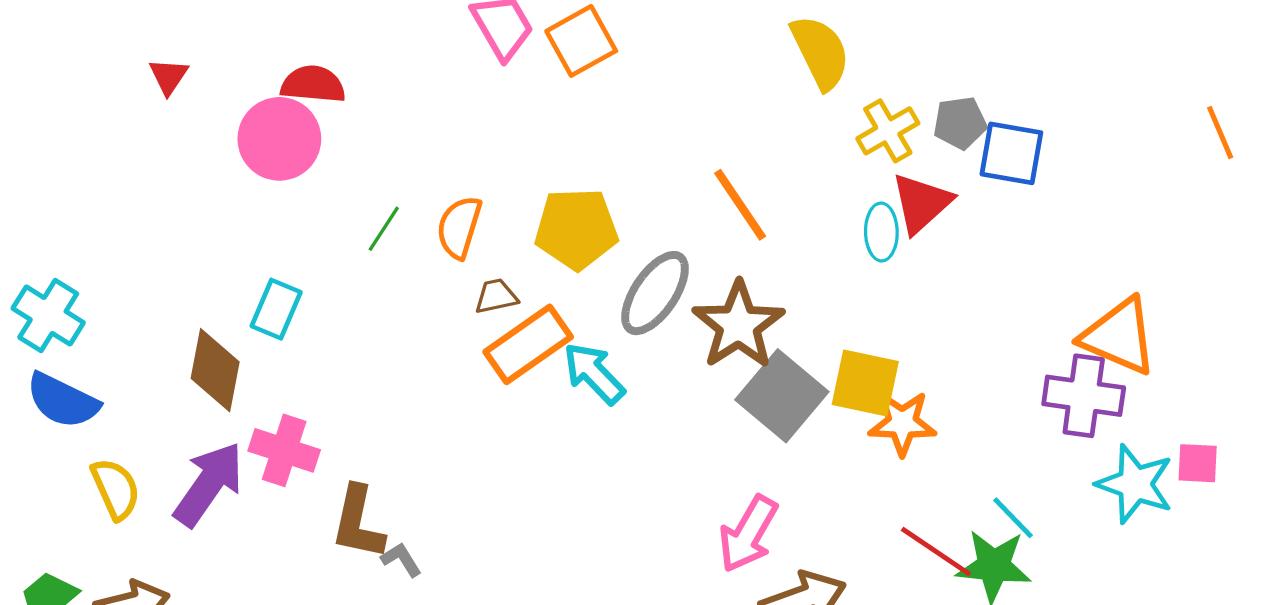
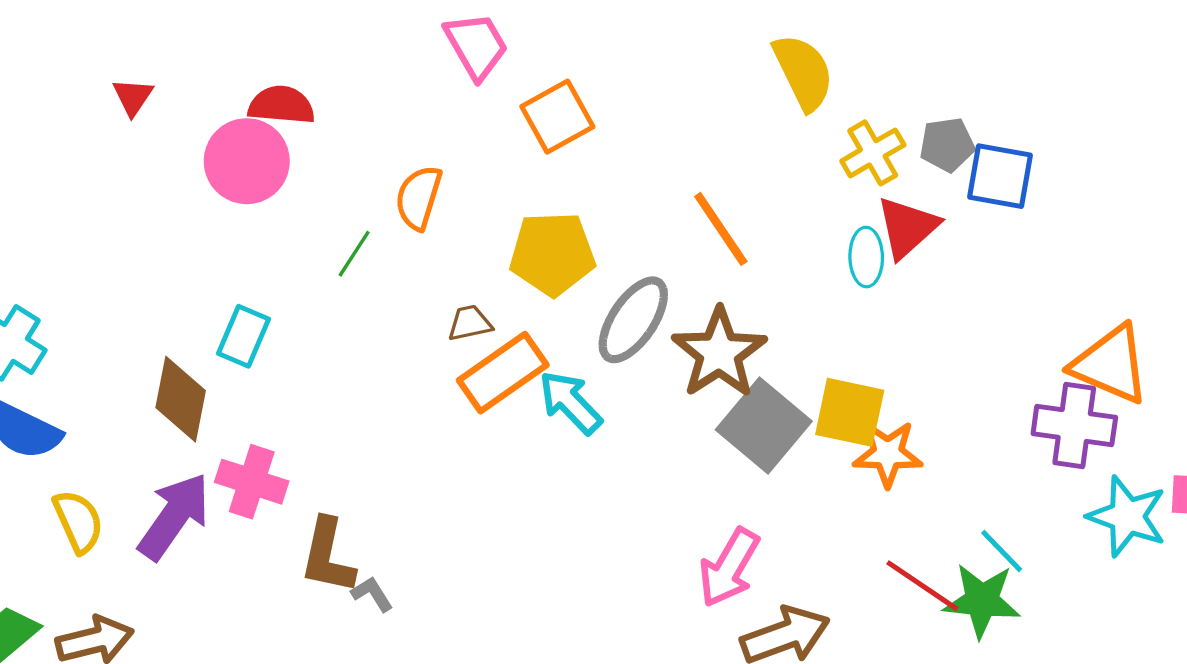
orange square: (581, 41) -> (557, 117), moved
orange semicircle: (459, 227) -> (419, 198), moved

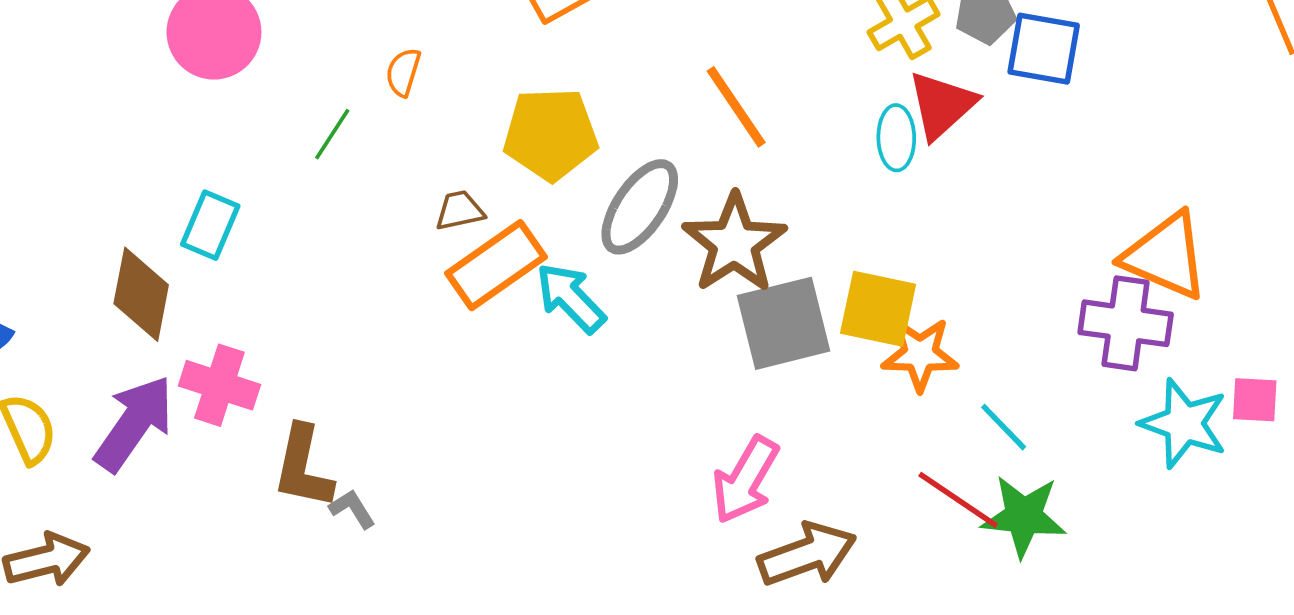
orange semicircle: (419, 198) -> (403, 72), size x0.7
gray square: (764, 426) -> (783, 323), turned 36
cyan line: (1002, 551) -> (1004, 427), moved

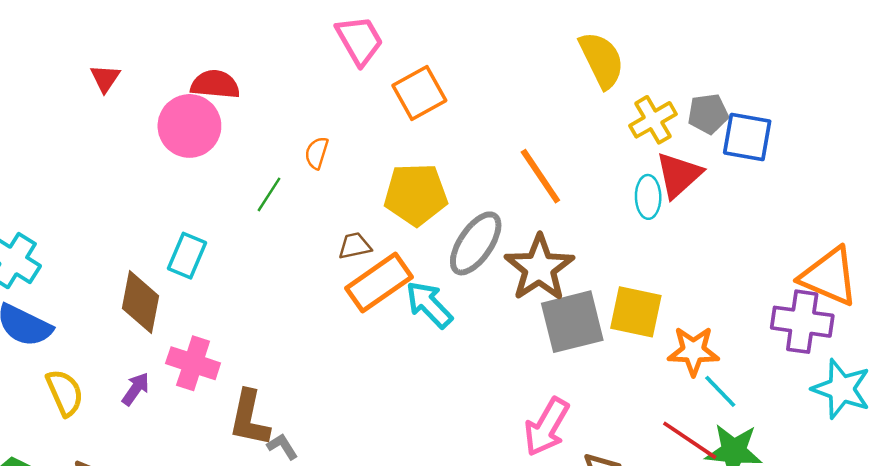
orange star: (920, 354) -> (693, 351), moved
purple arrow: (134, 423) -> (136, 389), size x0.5

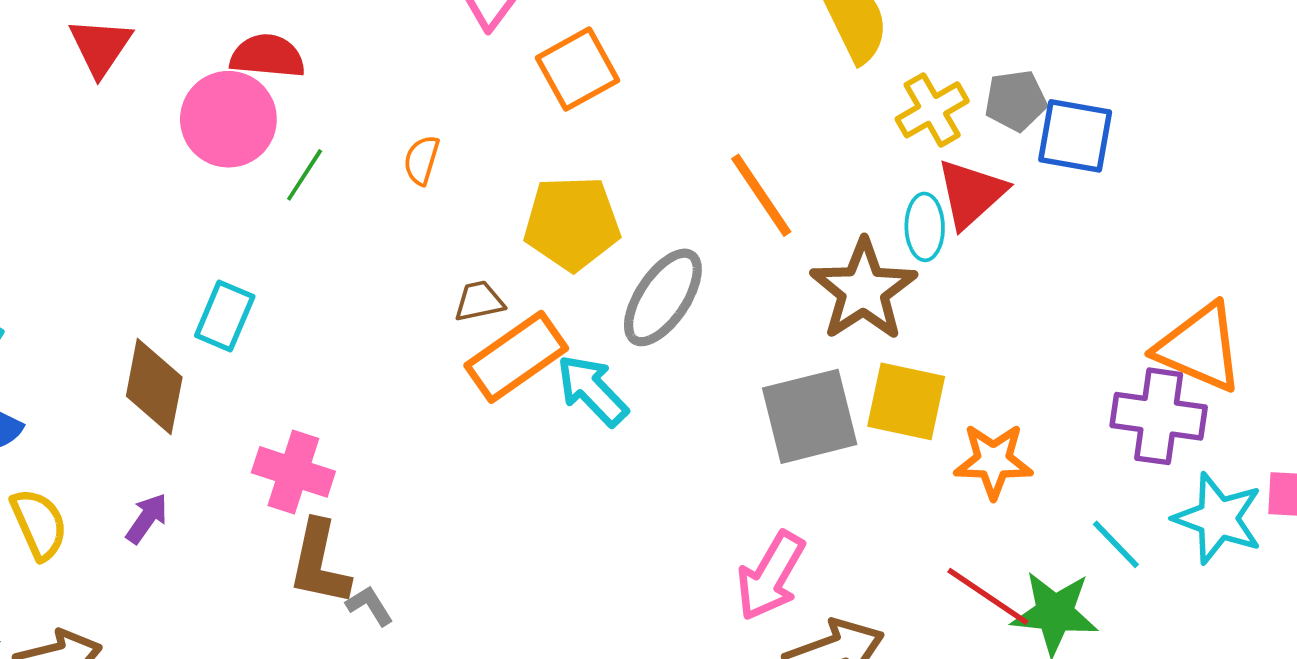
red triangle: (105, 78) -> (100, 47), size x1.4
green line: (269, 194) -> (305, 175), moved
brown star: (539, 268) -> (863, 290), moved
pink cross: (193, 363) -> (293, 472), moved
cyan line: (720, 391) -> (1116, 544), moved

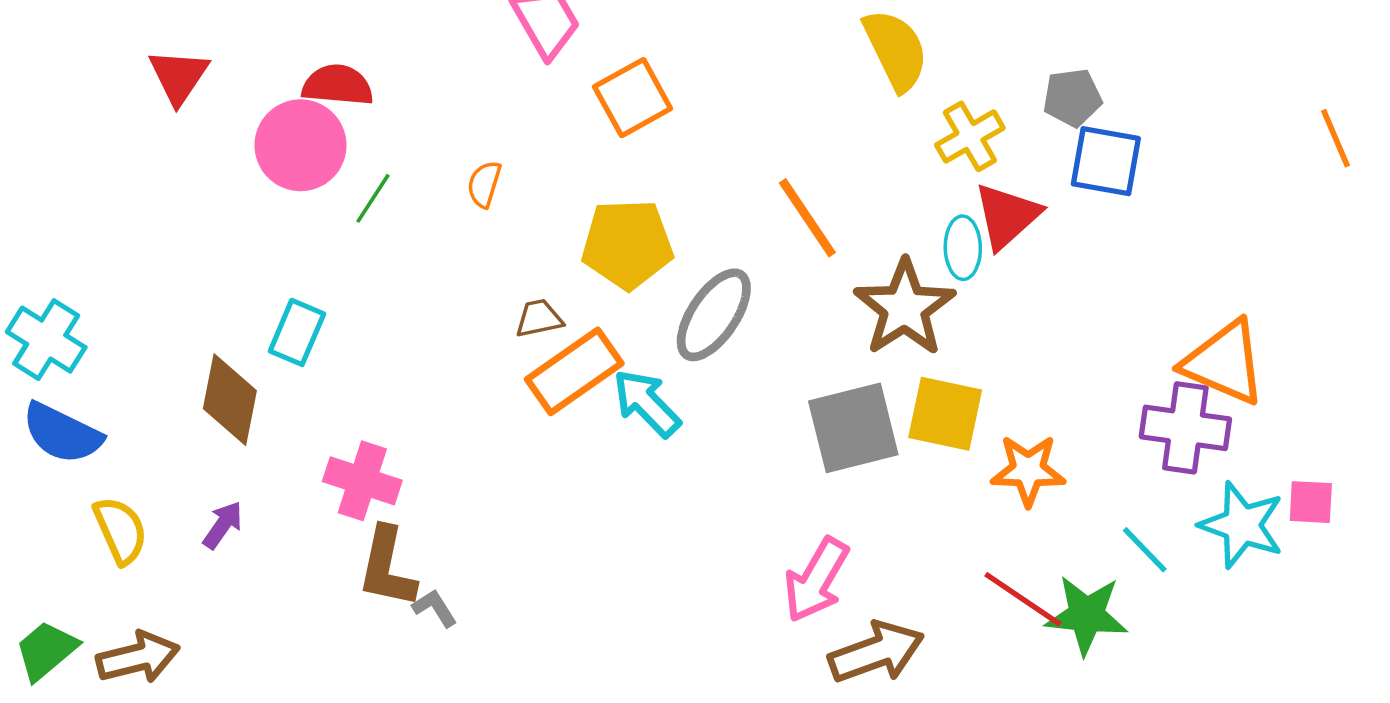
gray pentagon: (1016, 101) -> (1072, 98), moved

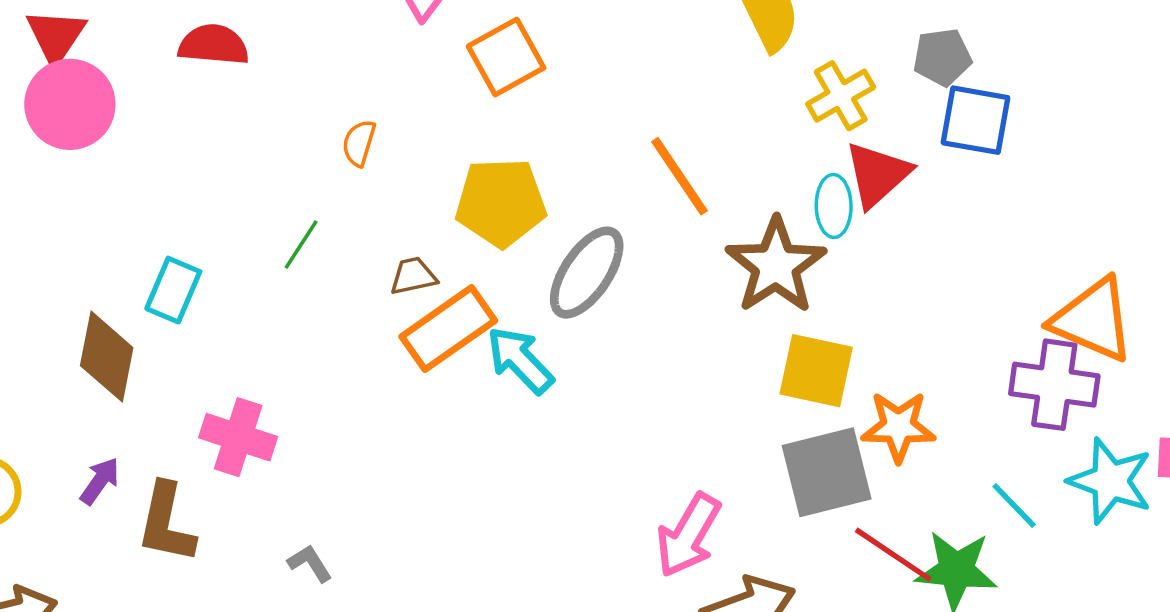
pink circle: (301, 145) -> (70, 104), moved
green line: (373, 198) -> (301, 245), moved
gray square: (853, 428) -> (827, 472), moved
brown L-shape: (387, 567) -> (166, 523), moved

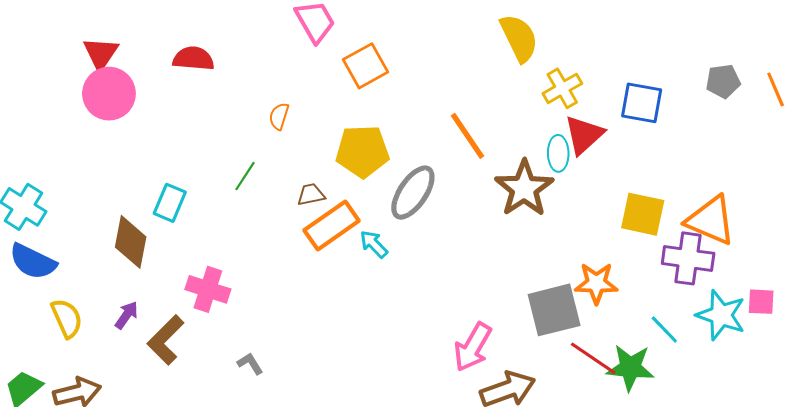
gray pentagon: (942, 57) -> (723, 81), moved
cyan arrow: (520, 360) -> (374, 244), size x0.7
yellow square: (816, 371) -> (643, 214), moved
brown L-shape: (166, 523) -> (166, 340), turned 33

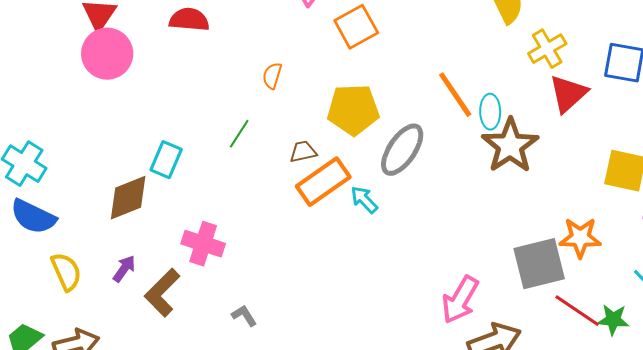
cyan ellipse: (558, 153) -> (490, 112), moved
brown diamond: (131, 242) -> (128, 198), turned 57
green star: (630, 368) -> (613, 320), size x0.7

